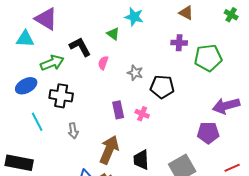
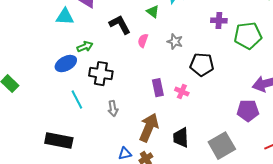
green arrow: (52, 63) -> (85, 47), moved, size x0.7
gray star: (135, 73) -> (175, 42), moved

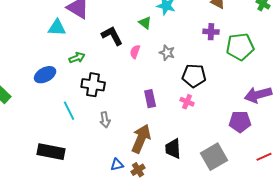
blue ellipse: (66, 64) -> (45, 75), moved
pink cross: (182, 92) -> (187, 102), moved

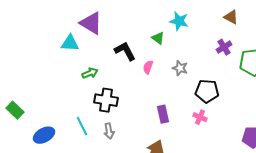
purple cross: (211, 32) -> (224, 47), turned -35
blue ellipse: (45, 75) -> (44, 135), moved
gray arrow: (105, 120) -> (109, 131), moved

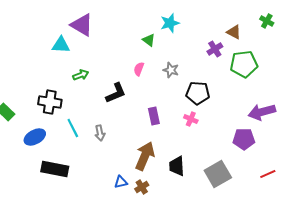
brown triangle: (231, 17) -> (234, 32), moved
cyan star: (179, 21) -> (170, 23), turned -30
black L-shape: (125, 51) -> (116, 93), moved, turned 95
black cross: (106, 100) -> (50, 102), moved

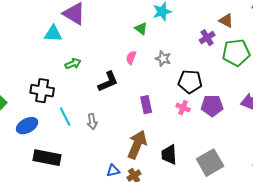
purple pentagon: (244, 139) -> (212, 106), moved

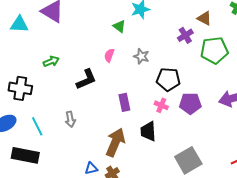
cyan triangle: (53, 34) -> (19, 24), moved
cyan line: (65, 117) -> (37, 126), moved
black trapezoid: (169, 155) -> (148, 131), moved

